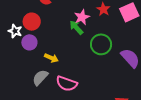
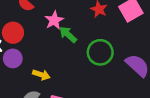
pink star: (82, 17) -> (54, 20), moved

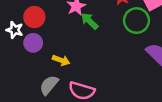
green circle: (100, 52) -> (136, 21), moved

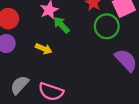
yellow arrow: (61, 60) -> (44, 49), moved

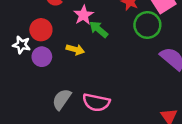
yellow arrow: (44, 49) -> (75, 50), moved

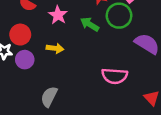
green arrow: (99, 29) -> (90, 24), moved
pink semicircle: (96, 102) -> (115, 76), moved

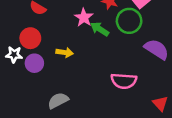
pink star: (58, 15) -> (84, 18), moved
gray semicircle: (49, 97) -> (58, 101), turned 35

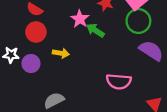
green circle: (129, 21) -> (138, 21), moved
red circle: (30, 38) -> (36, 32), moved

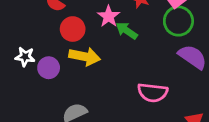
red circle: (36, 32) -> (73, 29), moved
yellow arrow: (61, 53) -> (85, 56), size x1.5

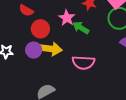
purple circle: (49, 68) -> (34, 50), moved
pink semicircle: (153, 93) -> (83, 63), moved

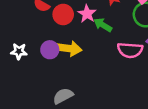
red circle: (40, 29) -> (63, 14), moved
pink semicircle: (83, 63) -> (130, 50), moved

